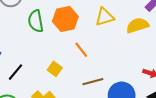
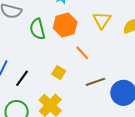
yellow triangle: (105, 17) -> (102, 20), turned -36

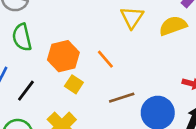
orange hexagon: (65, 25) -> (63, 56), moved
green semicircle: (37, 29) -> (22, 37), moved

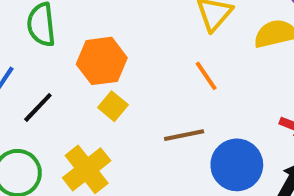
orange line: (105, 59) -> (206, 76), moved

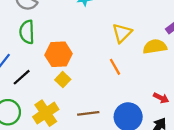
brown line: (184, 135) -> (88, 113), moved

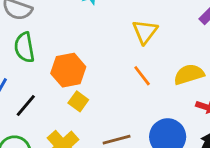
yellow semicircle: (155, 47) -> (189, 74), moved

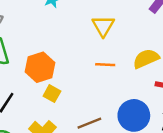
orange line: (142, 76) -> (105, 65), turned -42

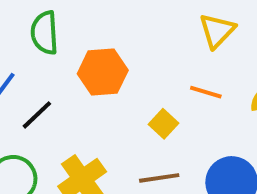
yellow square: (52, 94) -> (164, 124), moved

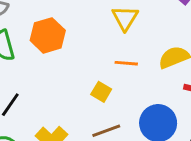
orange hexagon: (103, 72) -> (48, 35), moved

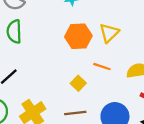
orange hexagon: (48, 35) -> (78, 36), moved

